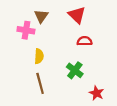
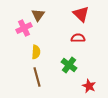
red triangle: (77, 15) -> (81, 14), moved
pink cross: (26, 30) -> (24, 28), turned -35

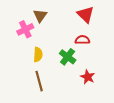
green cross: (69, 65) -> (68, 57), moved
red star: (89, 86) -> (88, 77), moved

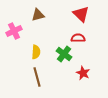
brown triangle: (40, 16) -> (38, 15), turned 40
pink cross: (25, 29) -> (14, 31), moved

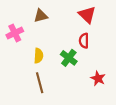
red semicircle: (78, 38) -> (84, 41), turned -88
red star: (83, 73) -> (98, 78), moved

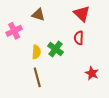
brown triangle: (41, 16) -> (38, 15), turned 32
green cross: (69, 58) -> (56, 49), moved

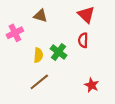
red star: (92, 73) -> (92, 85), moved
brown line: (37, 77) -> (39, 82), turned 66

